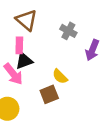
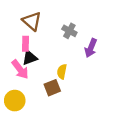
yellow semicircle: (60, 76) -> (62, 72), turned 56

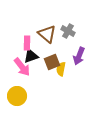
brown triangle: (32, 21) -> (47, 34), moved
purple arrow: (91, 48) -> (79, 56), moved
brown square: (52, 88) -> (52, 62), moved

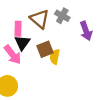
black triangle: (31, 56) -> (22, 43), turned -35
purple arrow: (79, 56) -> (86, 31), moved, turned -42

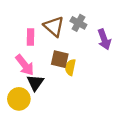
black triangle: (22, 43) -> (35, 83), moved
brown square: (45, 49) -> (60, 59), turned 35

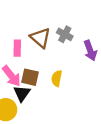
brown square: (60, 59) -> (30, 77), moved

